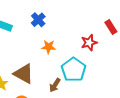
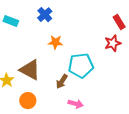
red star: (89, 43) -> (113, 43), moved
cyan pentagon: (73, 70) -> (81, 66), turned 30

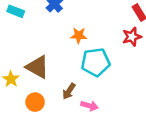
orange star: (55, 42) -> (79, 36), moved
brown arrow: (62, 81) -> (69, 91), moved

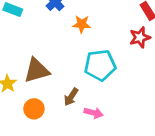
orange star: (79, 36) -> (82, 24), moved
brown triangle: (37, 67) -> (37, 70), turned -45

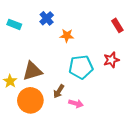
red star: (140, 37) -> (111, 60), moved
orange circle: (34, 109) -> (30, 100), size x1.6

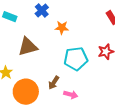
brown triangle: (32, 71) -> (28, 47), moved

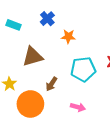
brown arrow: (54, 83) -> (52, 84), moved

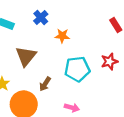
brown triangle: (33, 57) -> (26, 56), turned -35

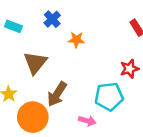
cyan pentagon: (77, 69) -> (109, 97), moved
brown arrow: (45, 84) -> (57, 94), size x1.5

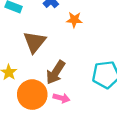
pink arrow: (87, 121) -> (61, 98), moved

